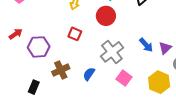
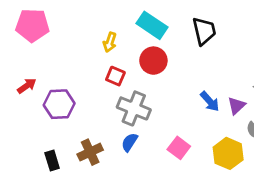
red square: (75, 34) -> (115, 76), moved
gray cross: (112, 52) -> (134, 108), moved, turned -30
brown cross: (61, 70) -> (90, 152), moved
black rectangle: (34, 87) -> (52, 161), turned -40

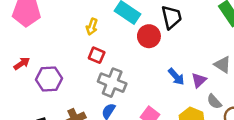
red circle: (153, 61) -> (149, 36), moved

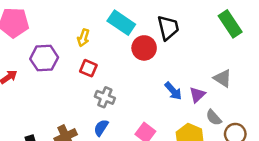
purple hexagon: (49, 79) -> (44, 58), moved
gray cross: (112, 83) -> (105, 97), size x0.7

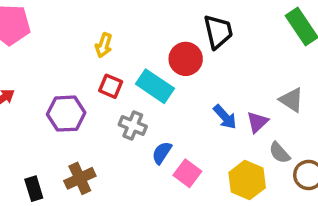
cyan rectangle: (121, 23) -> (155, 86), moved
purple hexagon: (44, 58) -> (66, 114), moved
blue semicircle: (101, 128) -> (162, 153), moved

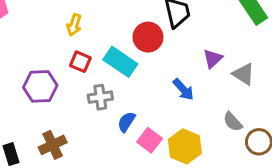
purple triangle: (257, 122) -> (213, 59), moved
gray cross: (133, 125) -> (100, 97), turned -30
yellow hexagon: (247, 180) -> (185, 146), moved

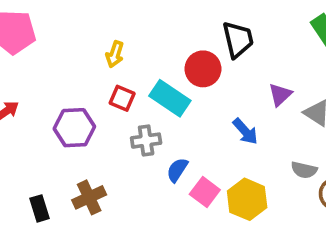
gray semicircle: (233, 122) -> (304, 170), turned -35

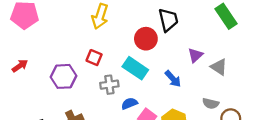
yellow arrow: (115, 54) -> (100, 16), moved, size x1.5
cyan rectangle: (170, 98) -> (135, 68), moved
blue semicircle: (177, 170) -> (129, 103), turned 35

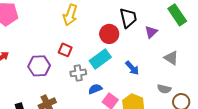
purple triangle: (195, 55) -> (151, 32), moved
cyan rectangle: (135, 68) -> (100, 59), turned -70

